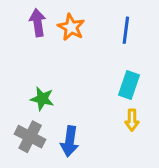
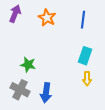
purple arrow: (38, 23) -> (15, 14), moved, turned 30

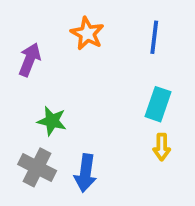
purple arrow: (15, 14) -> (30, 60), moved

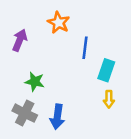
blue line: (154, 37) -> (85, 48), moved

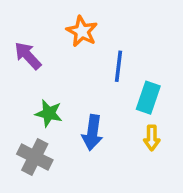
purple arrow: (20, 40) -> (28, 56), turned -65
blue arrow: (57, 117) -> (92, 133), moved

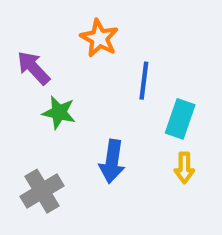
green star: (49, 113) -> (59, 113), moved
gray cross: (35, 157) -> (42, 191), turned 32

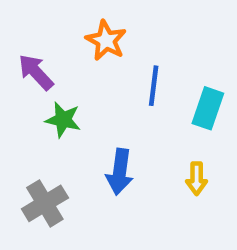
cyan rectangle: (180, 119) -> (208, 108), moved

